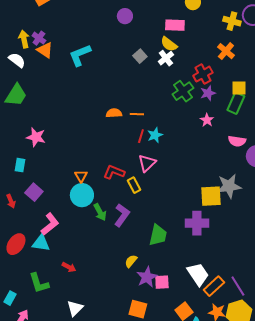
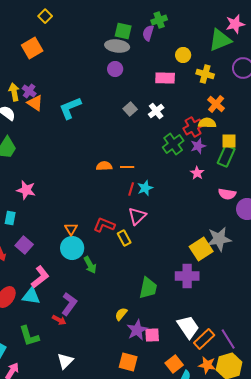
yellow cross: (232, 21) -> (205, 74), moved
yellow semicircle: (169, 44) -> (207, 123), moved, turned 144
yellow square: (211, 196) -> (201, 249), turned -30
purple L-shape: (122, 215) -> (69, 304), moved

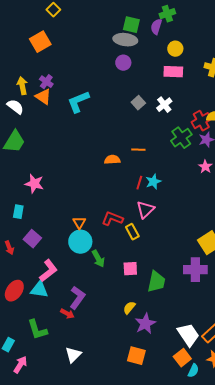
yellow circle: (183, 55) -> (175, 49), moved
purple cross: (29, 91) -> (46, 82), moved
orange line: (127, 167) -> (138, 150), moved
white trapezoid: (188, 327) -> (188, 335), moved
pink square: (152, 335) -> (130, 269), moved

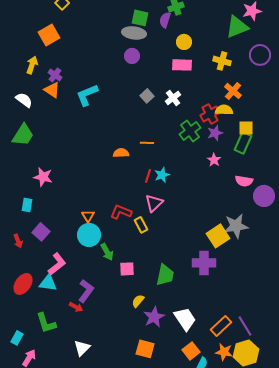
yellow arrow: (22, 86) -> (32, 65), moved, turned 30
pink square: (130, 269) -> (127, 269), moved
white trapezoid: (188, 335) -> (185, 319), moved

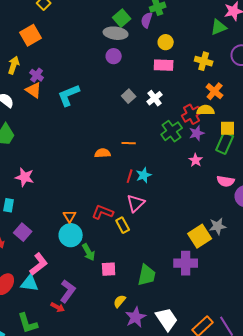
green square: (140, 18) -> (122, 18), turned 36
green triangle: (237, 27) -> (219, 27), size x0.7
gray star: (236, 226) -> (218, 226), size x0.7

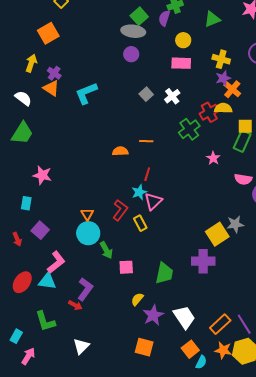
green triangle: (219, 27) -> (212, 19), moved
purple star: (197, 133) -> (223, 78), moved
cyan star: (144, 175) -> (139, 192), moved
red L-shape: (103, 212) -> (120, 210), turned 105

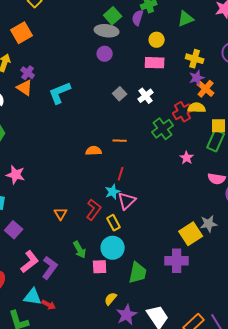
cyan circle: (88, 233) -> (113, 248), moved
cyan triangle: (47, 281) -> (33, 297), moved
purple L-shape: (85, 289) -> (50, 268), moved

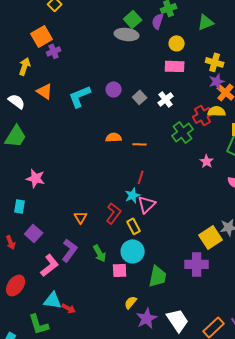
purple circle: (105, 54) -> (114, 89), moved
purple cross: (28, 73) -> (54, 51), moved, turned 32
orange semicircle: (94, 151) -> (114, 137), moved
purple L-shape: (50, 268) -> (70, 250), moved

